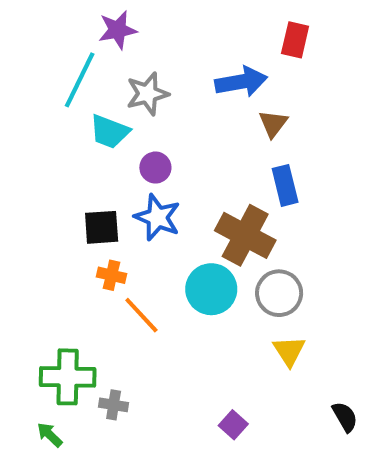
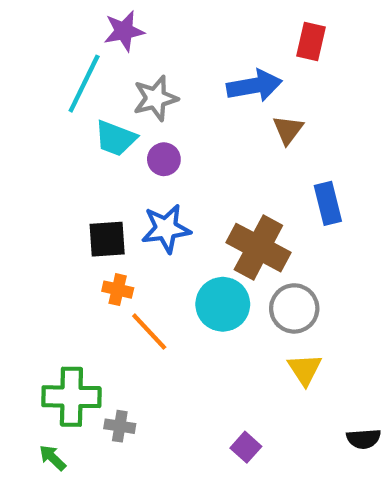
purple circle: (155, 168) -> (164, 159), moved
blue rectangle: (285, 185) -> (328, 203), moved
blue star: (157, 217) -> (166, 229), turned -30
black semicircle: (345, 417) -> (364, 439), turned 116

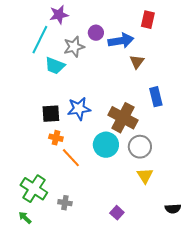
purple circle: (164, 159) -> (96, 33), moved
green cross: (71, 397) -> (34, 189), turned 32
gray cross: (120, 426) -> (65, 203), moved

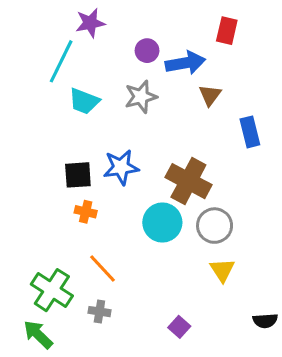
gray star: (74, 47) -> (141, 97), moved
blue rectangle: (156, 97) -> (250, 132), moved
orange line: (71, 158) -> (103, 269), moved
green arrow: (25, 218) -> (38, 335), size x1.5

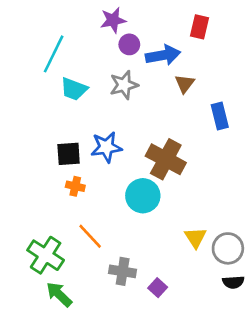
purple star: (90, 23) -> (113, 20), moved
gray circle: (215, 226) -> (228, 248), moved
gray cross: (99, 312) -> (123, 271), moved, size x1.4
green arrow: (38, 335) -> (59, 294), moved

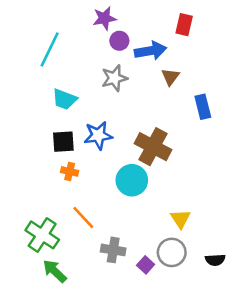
cyan trapezoid: (74, 89) -> (65, 99), moved
gray circle: (228, 248) -> (172, 252), moved

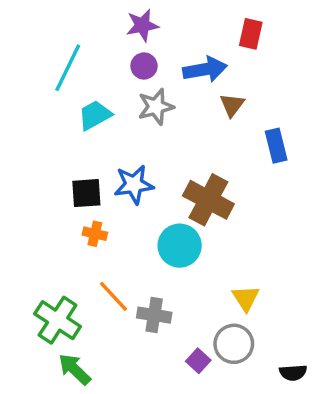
purple circle: (119, 41) -> (144, 66), moved
cyan trapezoid: (65, 99) -> (95, 115), moved, turned 130
gray cross: (113, 250) -> (154, 315), moved
black semicircle: (215, 260) -> (293, 373), moved

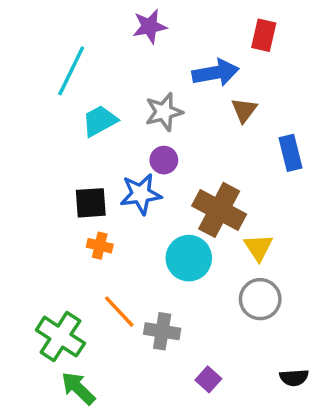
purple circle: (144, 66) -> (164, 160), moved
yellow triangle: (246, 298) -> (258, 247), moved
gray circle: (234, 344) -> (260, 299), moved
black semicircle: (293, 373) -> (294, 378), moved

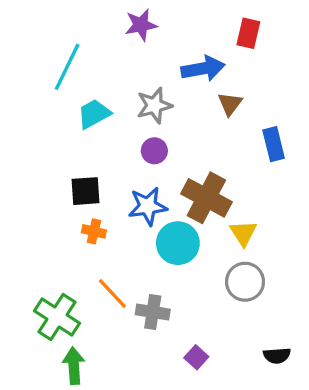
blue star: (141, 194) -> (148, 206), moved
green arrow: (78, 388) -> (74, 366), turned 42

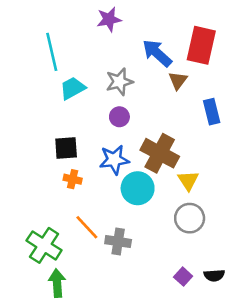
red rectangle: (248, 33) -> (201, 45), moved, size x1.6
cyan line: (67, 67) -> (52, 52), turned -39
blue arrow: (203, 69) -> (157, 53), turned -128
purple square: (196, 357) -> (183, 277), moved

